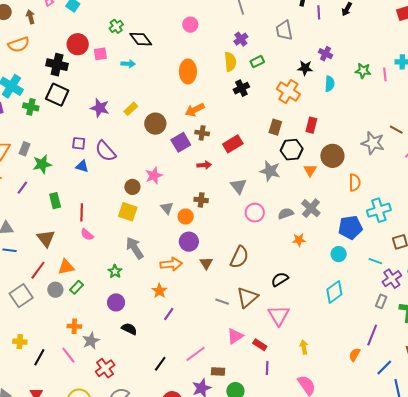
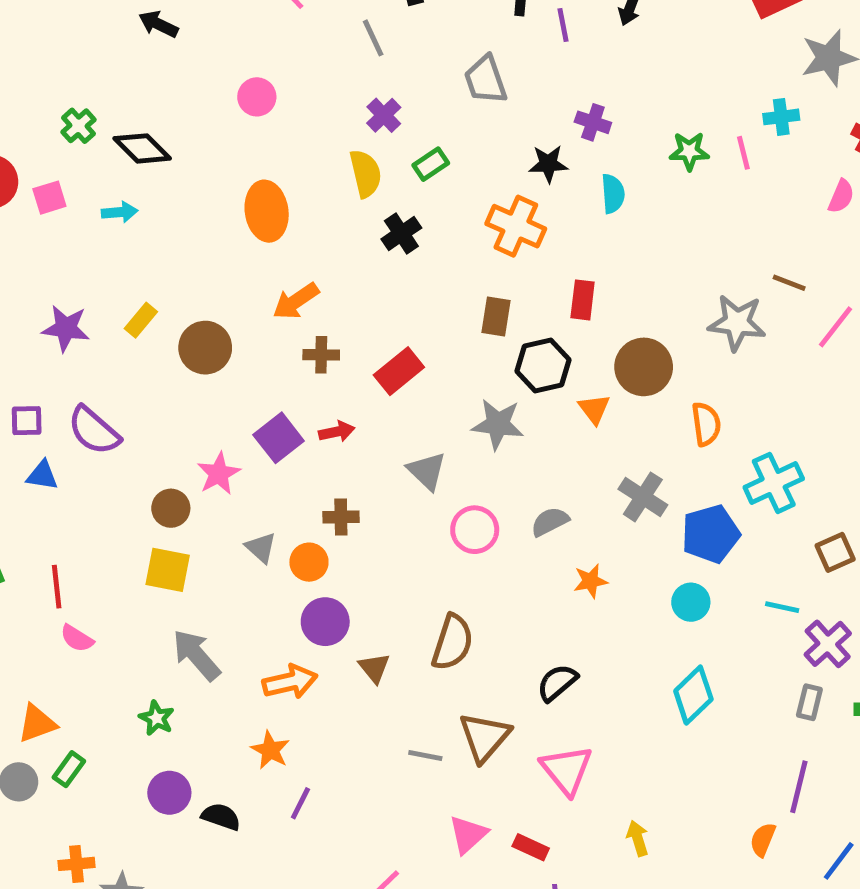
purple square: (181, 142) -> (279, 438), moved
gray cross: (311, 208) -> (643, 497), moved
black semicircle: (129, 329) -> (221, 817), moved

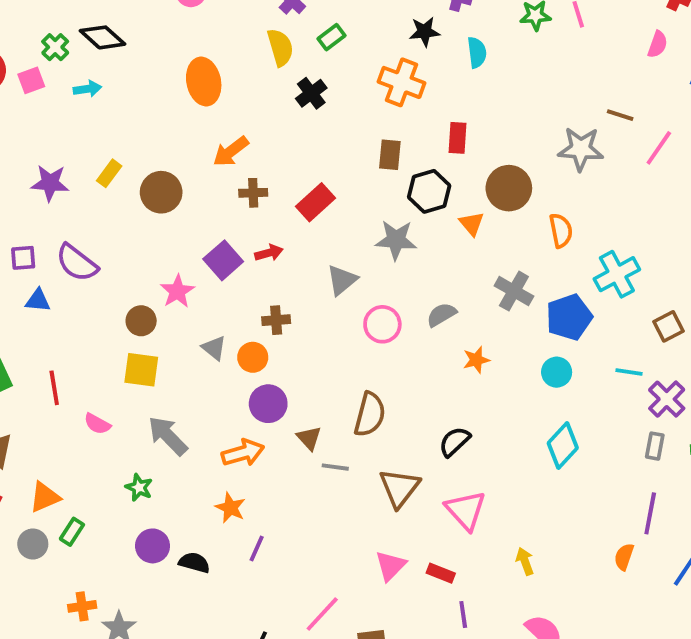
green cross: (78, 126) -> (55, 47), moved
gray triangle: (427, 471) -> (342, 280), turned 40
pink semicircle: (77, 638) -> (97, 424), moved
gray line: (425, 756) -> (335, 467), moved

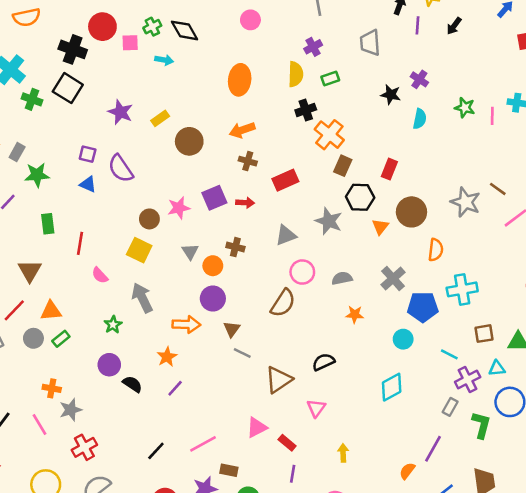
orange cross: (401, 82) -> (329, 135), moved
brown semicircle: (370, 414) -> (283, 303), moved
pink triangle: (466, 510) -> (316, 408), size x0.7

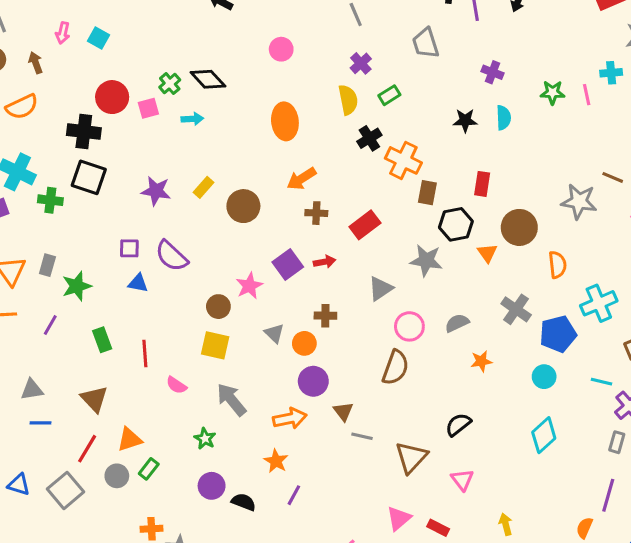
black star: (391, 95) -> (465, 120), moved

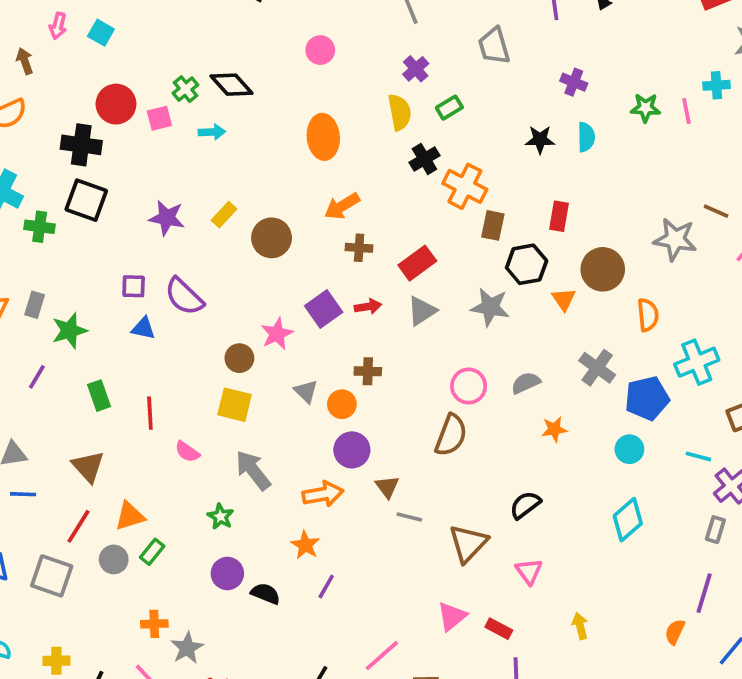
gray triangle: (380, 288) -> (422, 311), moved
gray square: (65, 490) -> (52, 576), turned -32

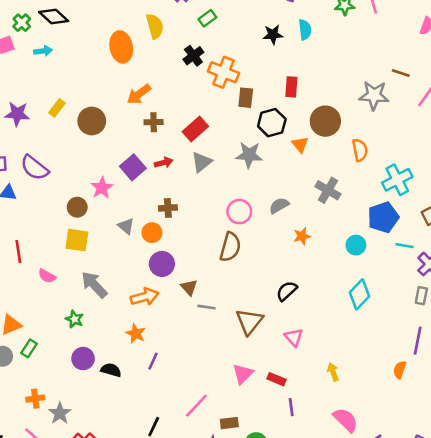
yellow semicircle: (400, 112) -> (155, 26), moved
blue pentagon: (647, 398) -> (383, 217), moved

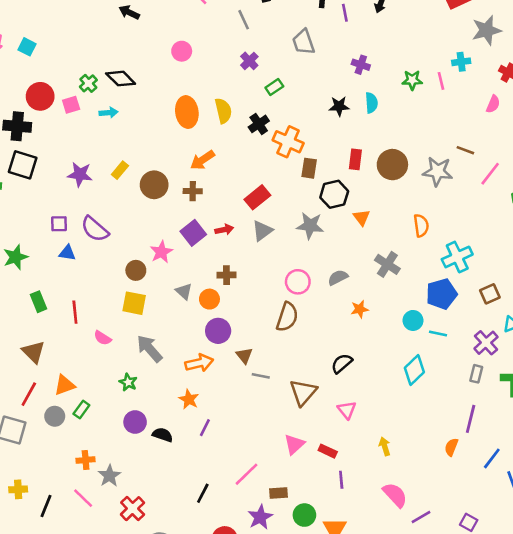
yellow semicircle: (155, 26) -> (223, 111), moved
brown circle: (325, 121) -> (392, 165), moved
brown cross: (154, 122) -> (193, 191), moved
cyan line: (405, 246) -> (438, 333), moved

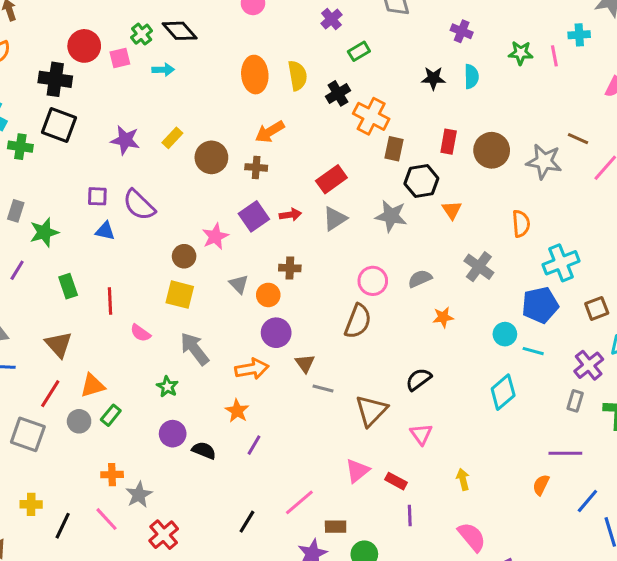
purple line: (471, 419) -> (565, 453), turned 72

